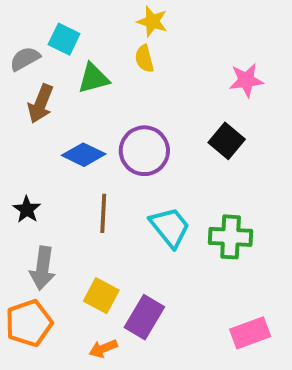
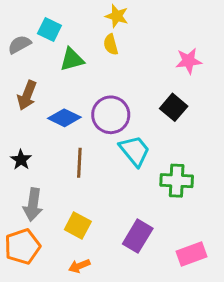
brown arrow: (41, 104) -> (27, 95), moved
cyan trapezoid: (170, 227) -> (135, 151), moved
purple rectangle: (144, 317) -> (138, 236), moved

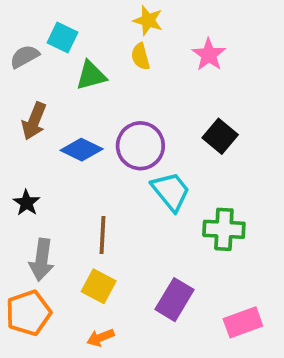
pink star: (189, 61) -> (209, 55), moved, turned -30
brown line: (79, 163) -> (102, 235), moved

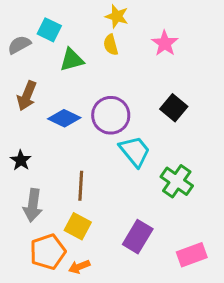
green cross: (224, 229) -> (177, 181), turned 32
orange pentagon: (28, 313) -> (48, 252), moved

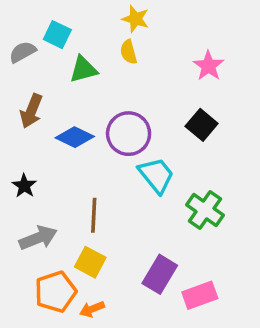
pink star: (165, 43) -> (208, 66), moved
gray arrow: (33, 205) -> (38, 238), turned -120
pink rectangle: (192, 255) -> (200, 295), moved

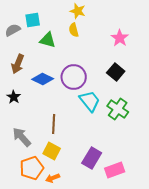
cyan square: (57, 35) -> (33, 20), turned -35
green triangle: (83, 69) -> (48, 40), turned 30
black star: (24, 186) -> (14, 97), moved
green cross: (205, 210) -> (118, 109), moved
gray arrow: (38, 238) -> (22, 137), turned -110

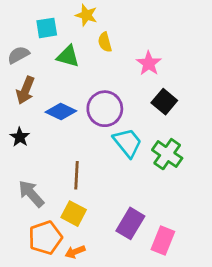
yellow star: (78, 11) -> (86, 15), moved
gray semicircle: (13, 30) -> (18, 55), moved
pink star: (120, 38) -> (149, 63), moved
pink rectangle: (115, 170) -> (163, 240), turned -48

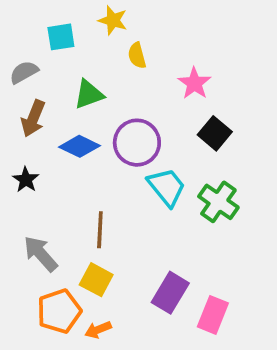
green triangle: (68, 56) -> (89, 94), moved, turned -35

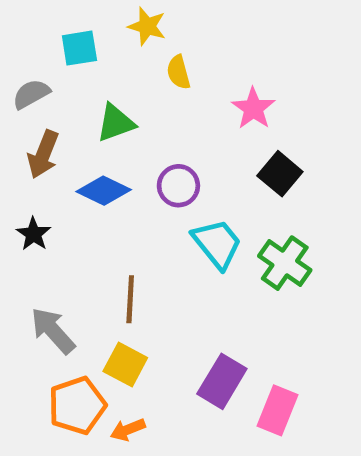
purple circle: (137, 143) -> (178, 186), size x0.7

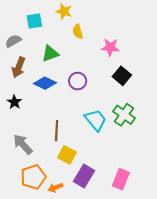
pink star: (253, 108) -> (110, 47), turned -30
cyan trapezoid: (217, 244) -> (96, 120), moved
yellow square: (125, 364) -> (67, 155), moved
purple rectangle: (222, 381) -> (84, 176), moved

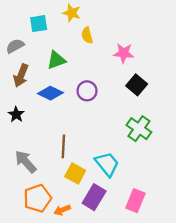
cyan trapezoid: (96, 120) -> (107, 164), moved

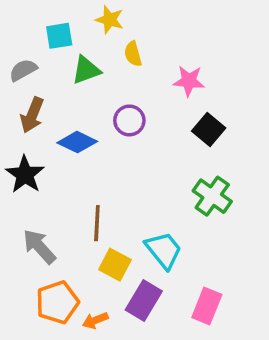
green triangle: (56, 60) -> (86, 70), moved
purple circle: (87, 91) -> (129, 120), moved
black star: (16, 114) -> (25, 175), size x1.5

